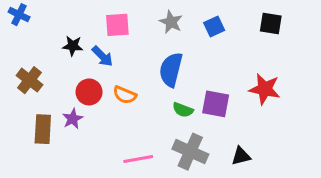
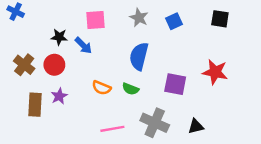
red circle: (89, 92) -> (54, 65), moved
orange semicircle: (125, 95) -> (101, 88), moved
green semicircle: (183, 110) -> (130, 89), moved

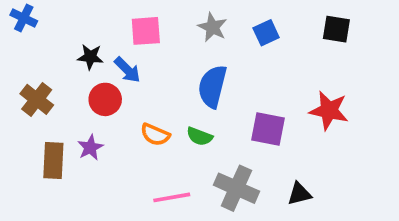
red circle: (54, 65) -> (105, 99), moved

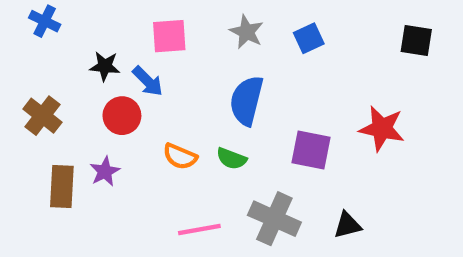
blue cross: (24, 18) -> (45, 21), moved
black square: (336, 29) -> (416, 40), moved

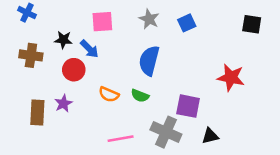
brown cross: (42, 116) -> (31, 55), moved, turned -30
purple square: (311, 150) -> (188, 106), moved

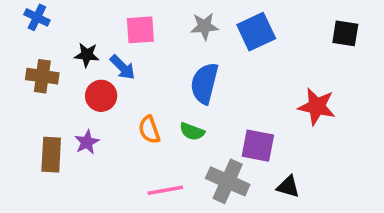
gray star: (149, 19) -> (204, 26), turned -30
blue square: (187, 23) -> (256, 32), size x1.5
orange semicircle: (109, 94) -> (149, 130), turned 48
black triangle: (210, 136) -> (288, 187), turned 30

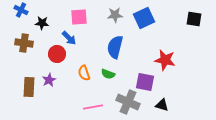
black star: (87, 55) -> (42, 23), moved
red star: (317, 106) -> (165, 60), moved

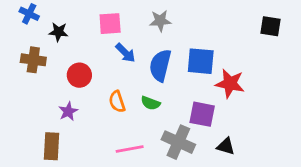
blue square: (144, 18) -> (201, 61), moved, turned 30
blue arrow: (69, 38) -> (125, 53), moved
brown rectangle: (29, 87) -> (51, 146), moved

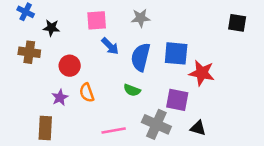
orange semicircle: (117, 102) -> (87, 93), moved

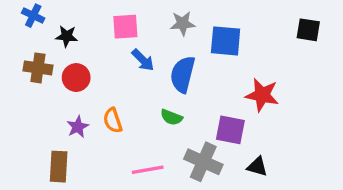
blue square: (176, 53) -> (226, 41), moved
red circle: (70, 66) -> (76, 78), moved

